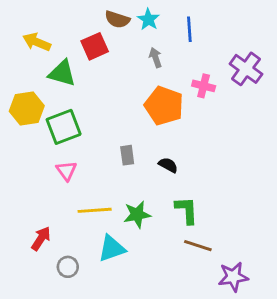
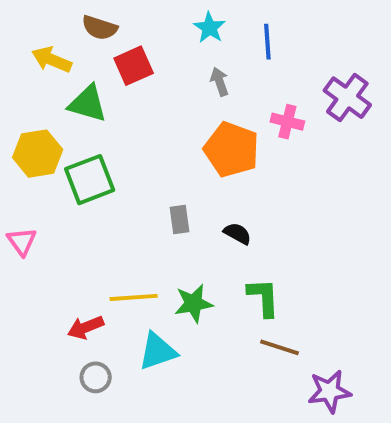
brown semicircle: (117, 19) -> (100, 28), moved
pink triangle: (66, 171) -> (22, 241), moved
red arrow: (41, 239) -> (86, 327), moved, turned -145

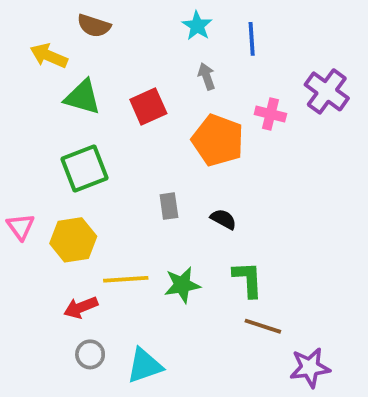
red square: (134, 66) -> (148, 106), moved
yellow hexagon: (38, 154) -> (73, 240), moved
cyan triangle: (158, 351) -> (145, 366), moved

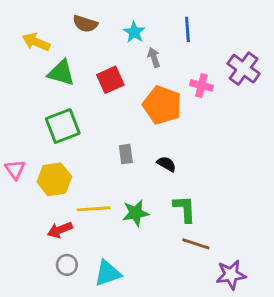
brown semicircle: (94, 26) -> (85, 24), moved
cyan star: (197, 26) -> (134, 32), moved

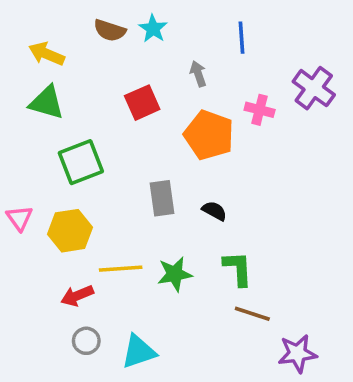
cyan star: (134, 32) -> (153, 29), moved
green triangle: (61, 73) -> (47, 103), moved
gray rectangle: (126, 154) -> (162, 198), size x1.4

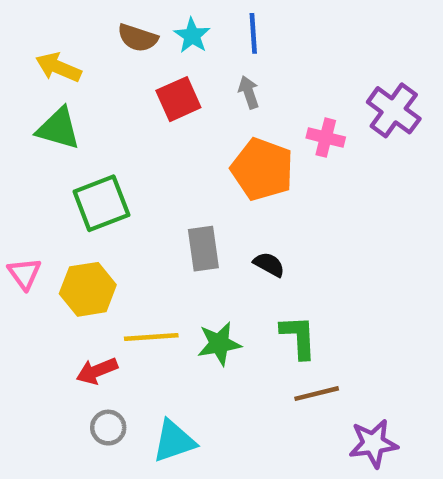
blue line: (241, 38) -> (253, 33), moved
red square: (142, 103) -> (178, 99), moved
brown line: (252, 314) -> (317, 394), turned -32

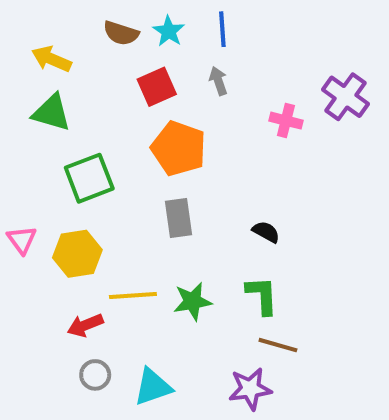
orange pentagon: (262, 169) -> (179, 148), moved
black semicircle: (269, 264) -> (266, 232), moved
brown line: (317, 394) -> (278, 345), turned 30
purple star: (373, 443) -> (250, 389), moved

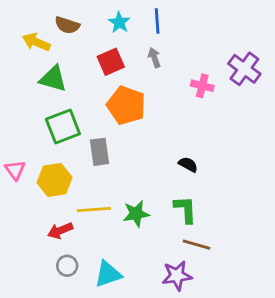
brown semicircle: (121, 33) -> (67, 25), moved
green triangle: (51, 113) -> (53, 79), moved
gray rectangle: (179, 218) -> (100, 152), moved

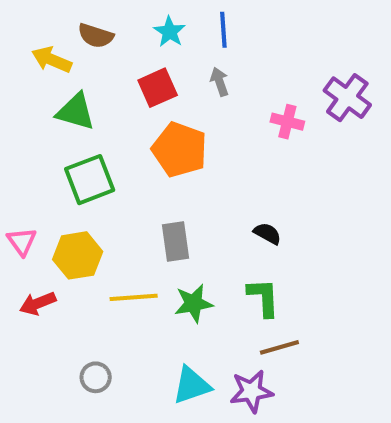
gray rectangle: (100, 152) -> (176, 241), moved
red arrow: (60, 231) -> (38, 303), moved
brown line: (197, 245) -> (279, 347), turned -32
cyan triangle: (108, 274) -> (192, 385), moved

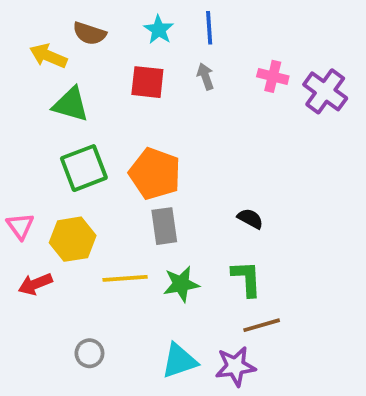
red square: (158, 88) -> (147, 82), turned 30
pink cross: (287, 122) -> (273, 76), moved
orange pentagon: (180, 150) -> (155, 174), moved

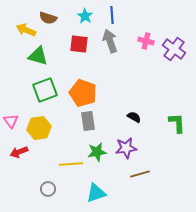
gray arrow: (205, 76) -> (110, 41), size x1.6
yellow line: (125, 278) -> (71, 164), moved
green L-shape: (247, 278) -> (177, 123), moved
purple star: (235, 366) -> (126, 148), moved

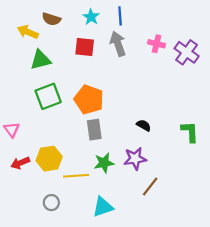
green triangle: (38, 56) -> (41, 60), turned -30
yellow hexagon: (39, 128) -> (49, 159), moved
brown line: (140, 174) -> (150, 186), turned -36

